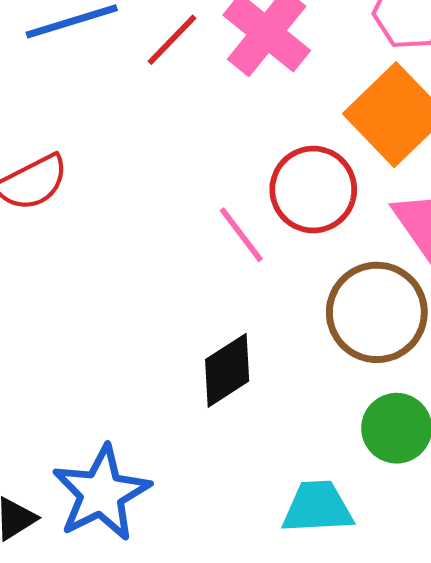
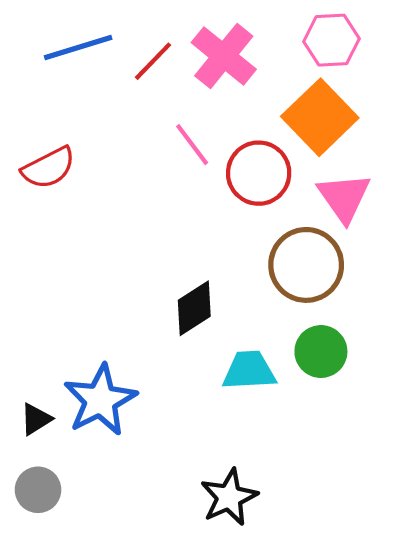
pink line: (241, 235) -> (192, 145), moved
cyan trapezoid: (318, 507) -> (249, 371), moved

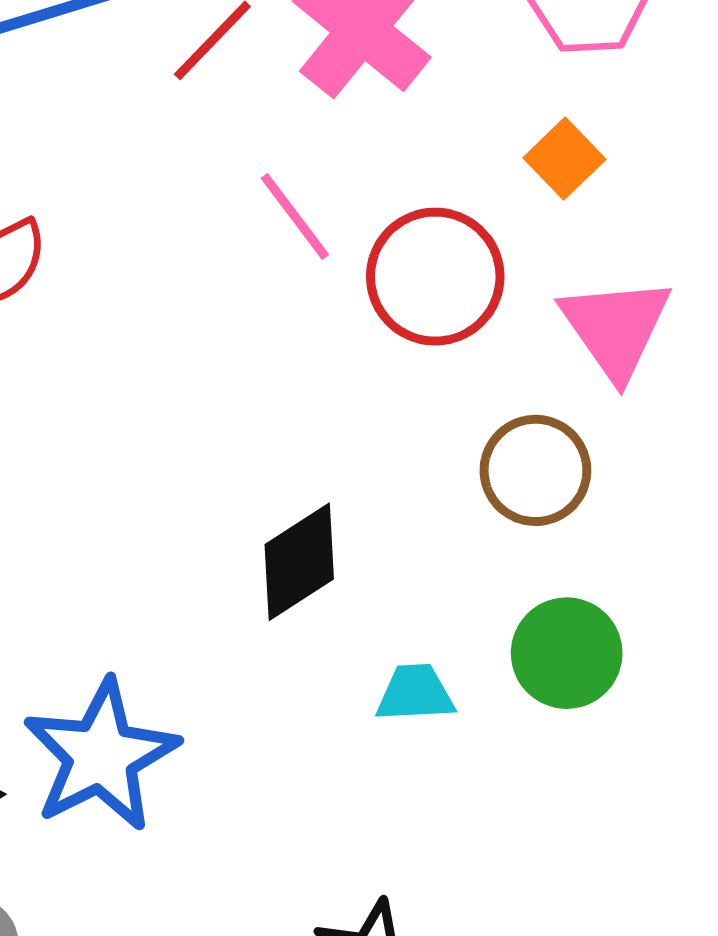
orange square: (320, 117) -> (564, 159), size x0.5
brown circle: (306, 265) -> (535, 470), size x0.7
cyan trapezoid: (249, 371) -> (415, 693), size x0.7

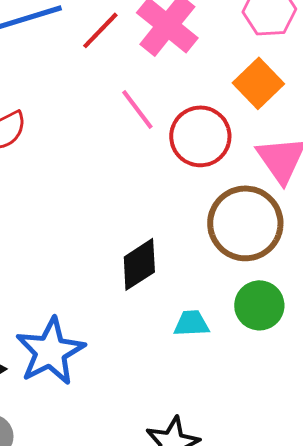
orange square: (564, 159) -> (258, 83), size x1.4
brown circle: (535, 470) -> (245, 223), size x1.5

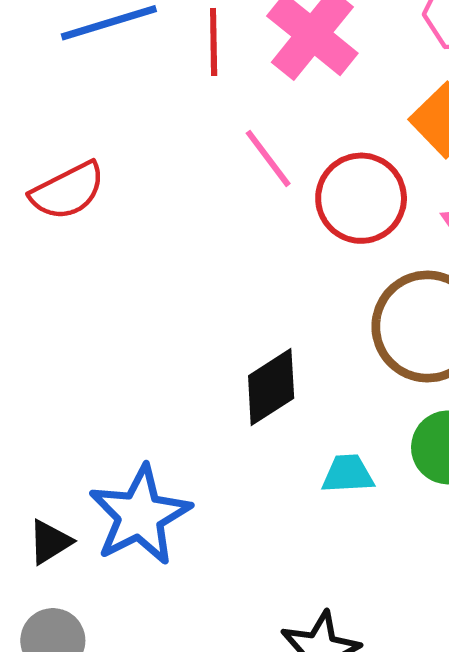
red line: (100, 30) -> (214, 42), turned -45

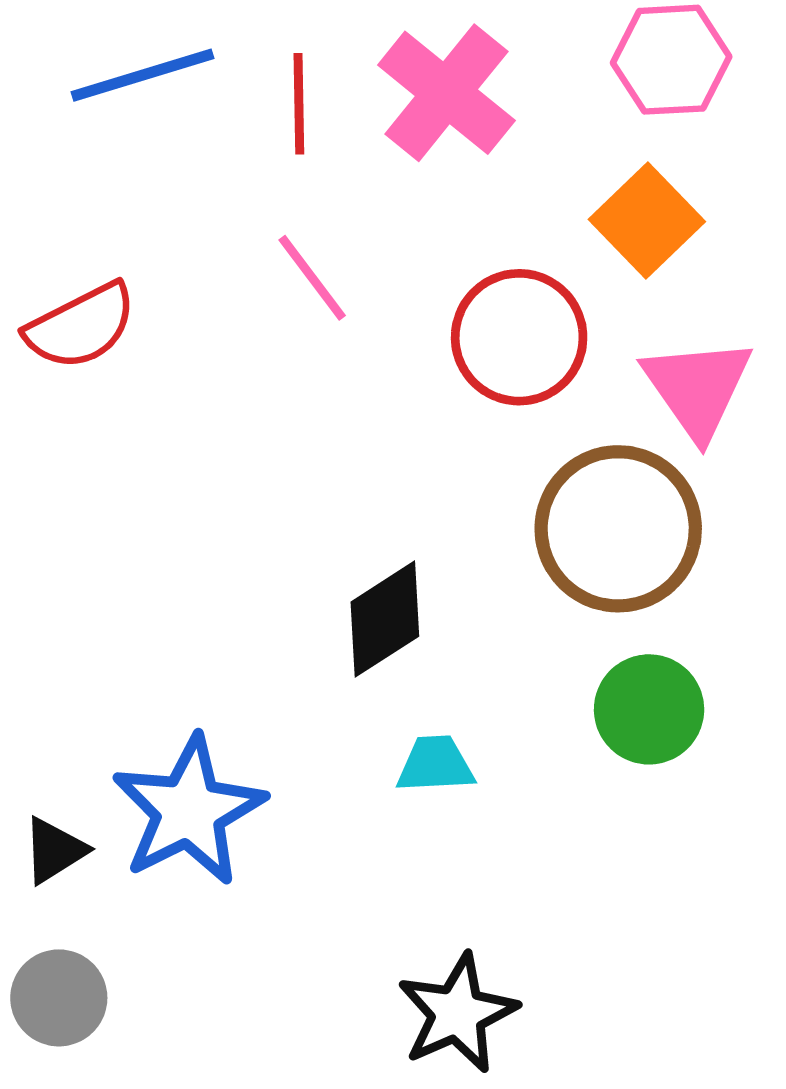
pink line: (268, 158) -> (312, 278), moved
cyan trapezoid: (348, 474) -> (435, 764), moved

